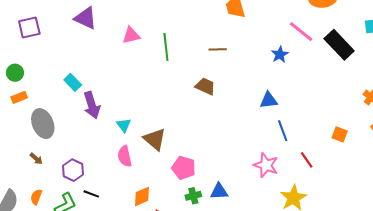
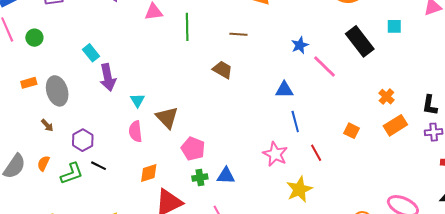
pink line: (301, 32) -> (324, 67), moved
orange rectangle: (19, 97) -> (29, 83), moved

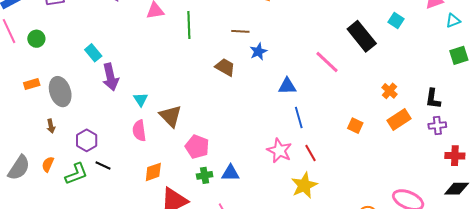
cyan square: (394, 26) -> (396, 20), turned 35
blue star: (300, 45) -> (258, 51), moved
brown arrow: (47, 125) -> (51, 126), turned 32
red line: (316, 153) -> (311, 153), moved

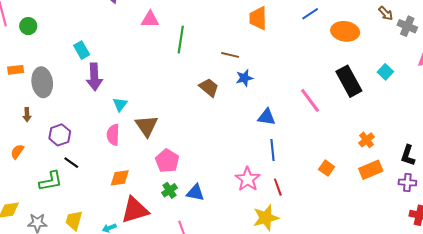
green L-shape: (76, 174) -> (51, 181), moved
green cross: (205, 175) -> (170, 190), turned -35

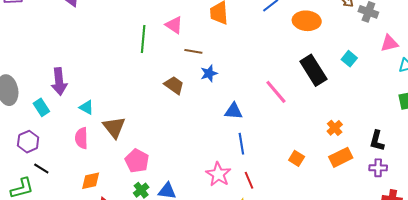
pink triangle: (150, 19) -> (174, 25), moved, turned 36
cyan rectangle: (82, 50) -> (41, 107), moved
cyan triangle: (120, 104) -> (86, 107), turned -35

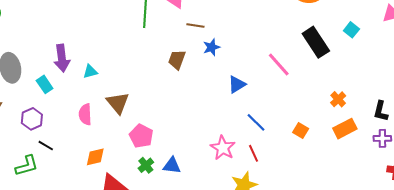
brown trapezoid: (174, 85) -> (177, 60), turned -105
cyan triangle: (86, 107) -> (90, 72), moved, turned -42
blue triangle: (234, 111) -> (237, 84), turned -36
blue line: (241, 144) -> (256, 122), moved, turned -35

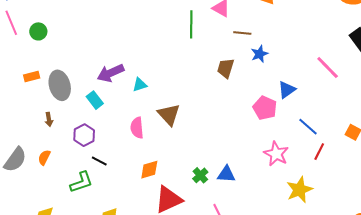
purple arrow: (62, 58) -> (111, 73), turned 76
pink pentagon: (141, 136) -> (265, 108), moved
red line: (254, 153) -> (319, 152), moved, turned 54

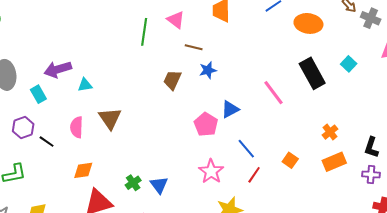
black line: (99, 161) -> (47, 142), moved
blue triangle: (226, 174) -> (159, 185), turned 42

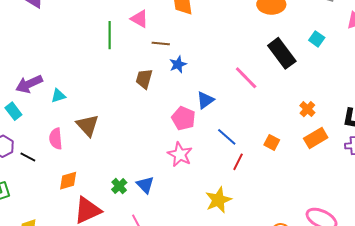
pink star: (211, 171) -> (180, 154), moved

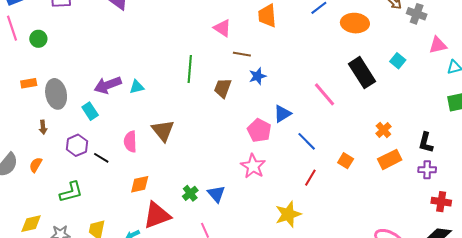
green line: (110, 35) -> (190, 69), moved
cyan triangle: (58, 96) -> (137, 87), moved
blue line: (227, 137) -> (307, 141), moved

